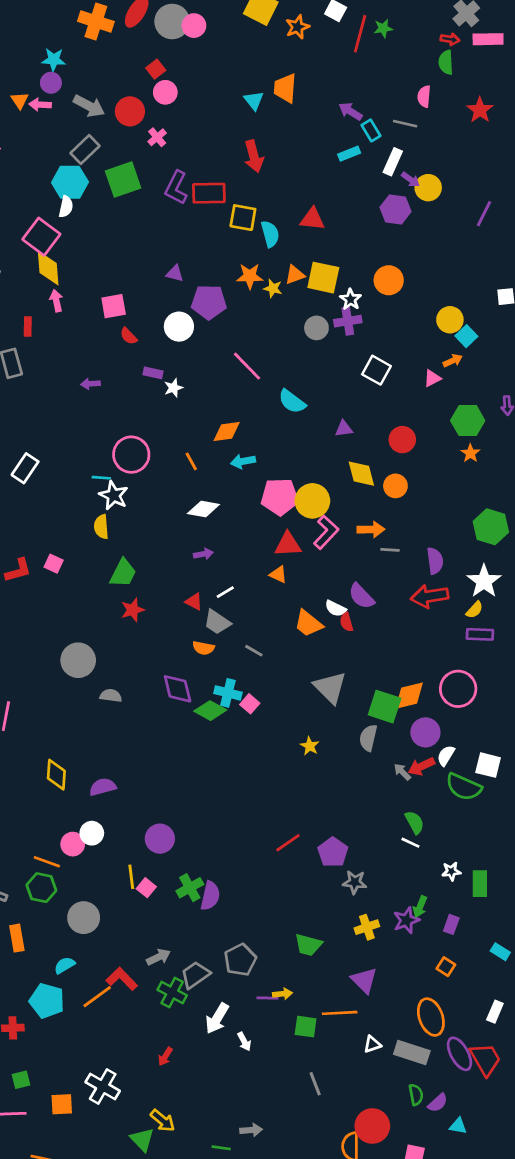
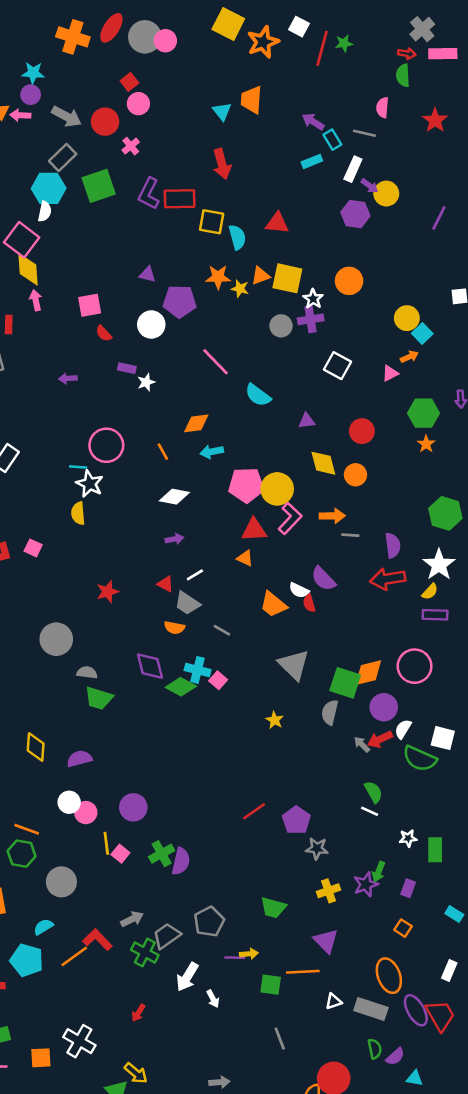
orange star: (297, 27) -> (263, 42), size x1.4
green trapezoid: (123, 573) -> (99, 698), moved, turned 80
pink circle: (73, 844) -> (86, 813), moved

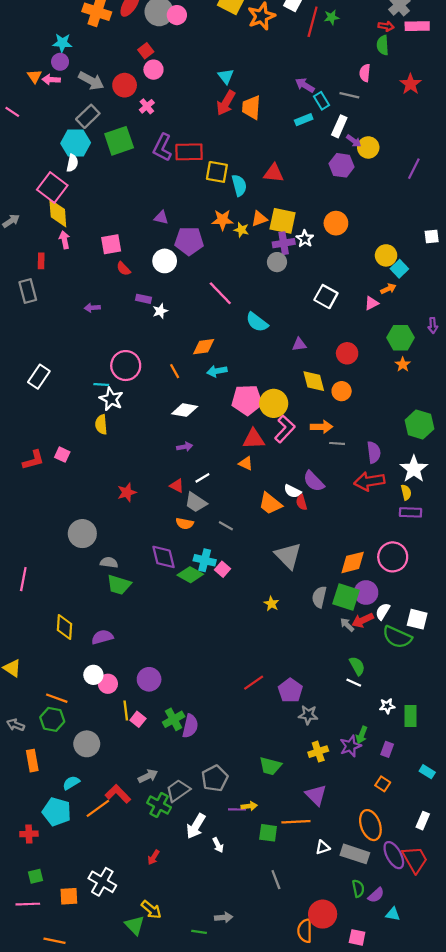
orange trapezoid: (251, 100) -> (251, 107), moved
red arrow: (222, 164) -> (226, 103), moved, turned 45
purple cross: (311, 319) -> (284, 243), moved
yellow semicircle: (430, 592) -> (406, 492), turned -56
green square: (345, 683) -> (346, 597), moved

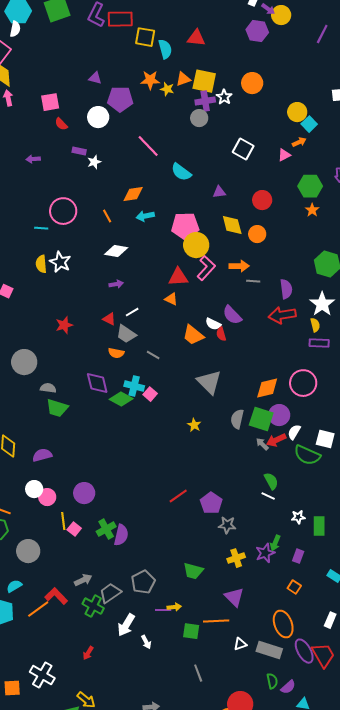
white star: (111, 399) -> (60, 262), moved
pink pentagon: (247, 400) -> (185, 226), moved

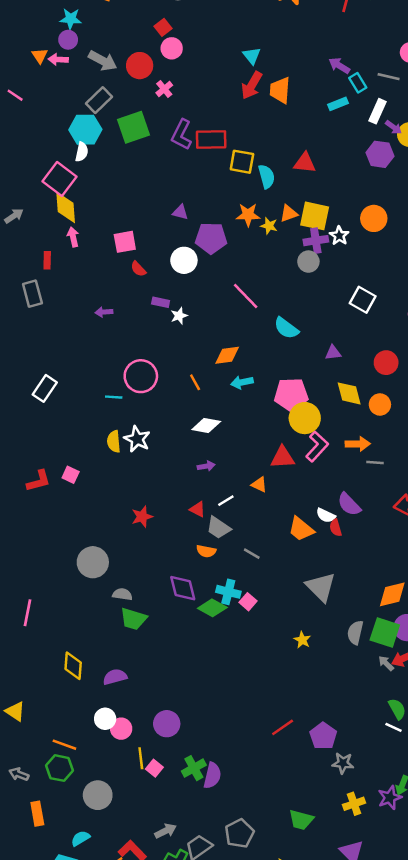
orange triangle: (171, 299) -> (259, 485), moved

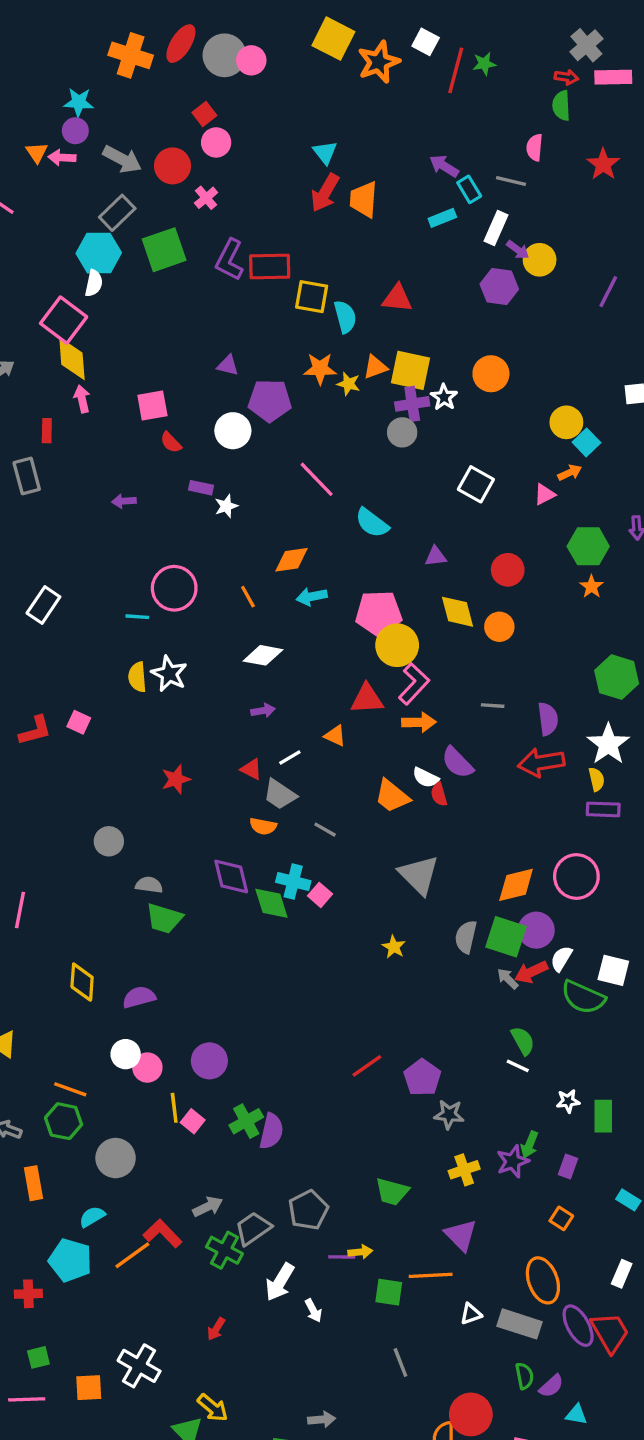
orange arrow: (358, 444) -> (419, 722), moved
gray circle: (93, 562) -> (109, 841), size x0.7
green diamond: (212, 608) -> (271, 903), turned 44

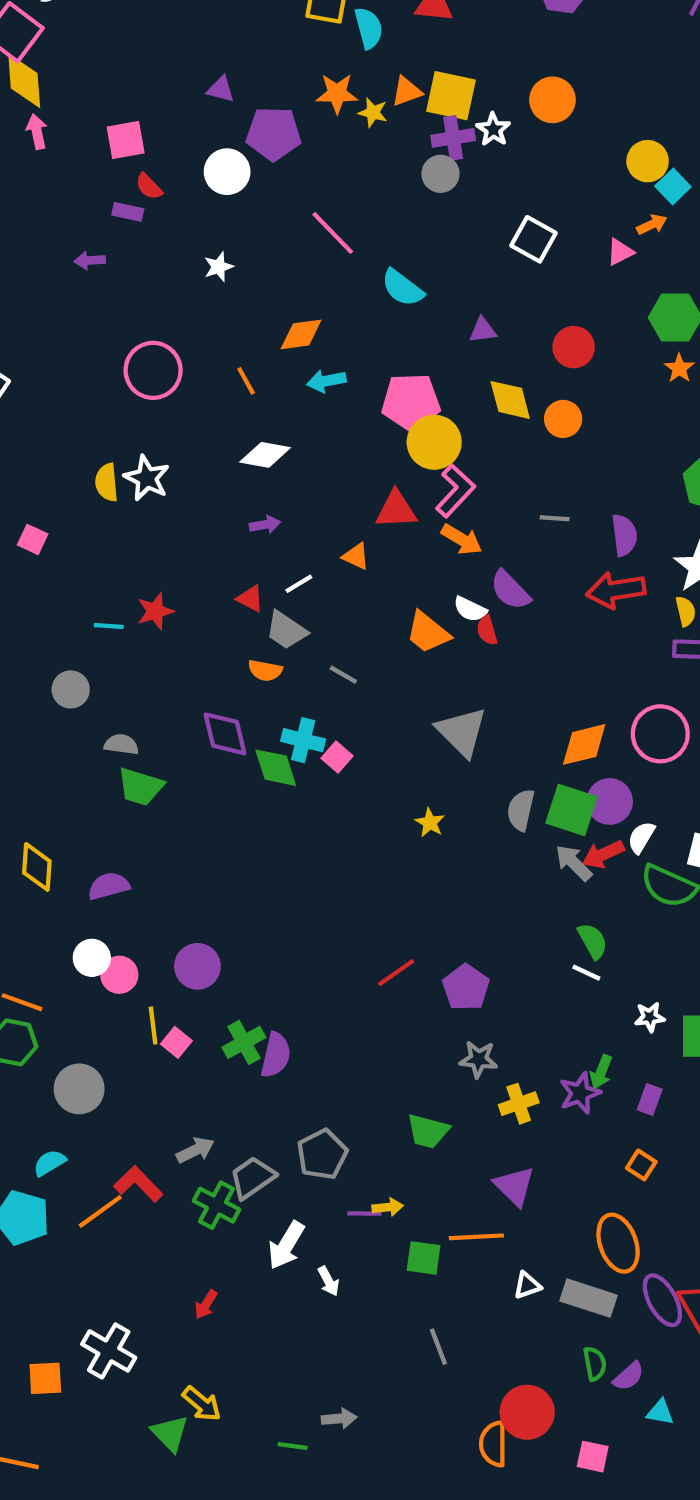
purple rectangle: (201, 488) -> (128, 212), moved
cyan line: (137, 617) -> (109, 626), moved
orange arrow: (419, 722) -> (462, 539), turned 32
gray arrow: (508, 979) -> (574, 863), size x1.4
gray star: (449, 1114) -> (479, 1059), moved

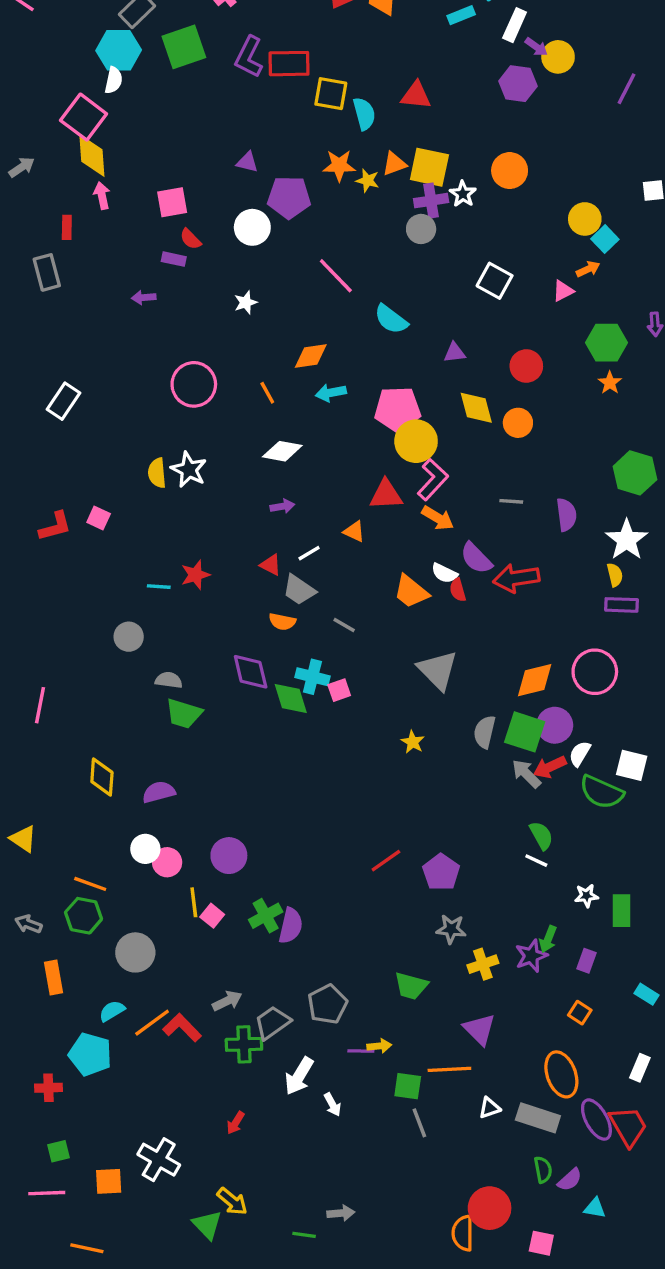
red arrow: (616, 590) -> (516, 578), moved
pink square: (337, 757) -> (339, 690), turned 30
green cross: (216, 1205) -> (244, 1044), turned -30
orange line: (100, 1211) -> (152, 1023), moved
gray line: (438, 1347) -> (419, 1123), moved

